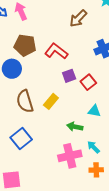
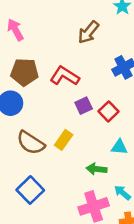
brown semicircle: (25, 101) -> (31, 143), turned -35

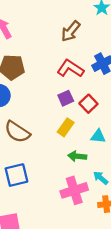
red L-shape: (65, 76) -> (70, 69), moved
yellow rectangle: (64, 140) -> (66, 127), moved
blue square: (30, 190) -> (16, 175), turned 30

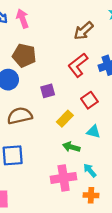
red L-shape: (70, 69) -> (78, 65), turned -80
purple square: (66, 98) -> (48, 91), moved
brown semicircle: (17, 132) -> (20, 116), turned 125

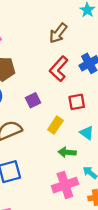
red square: (89, 100) -> (77, 102), turned 35
cyan triangle: (94, 132) -> (87, 133), turned 32

